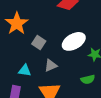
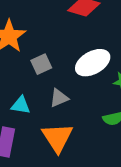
gray square: (39, 42) -> (41, 64), turned 32

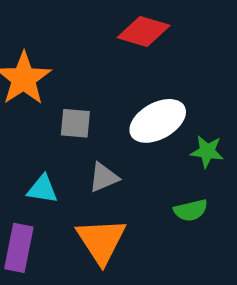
gray square: (41, 64) -> (75, 123), turned 30

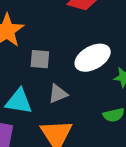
cyan triangle: (42, 189) -> (19, 101), size x1.4

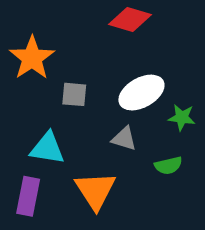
gray triangle: (58, 94) -> (124, 139), moved, turned 40

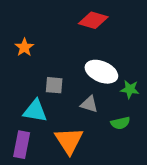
orange star: (32, 58) -> (24, 47), size x0.6
white ellipse: (141, 93) -> (101, 72), turned 52
gray square: (74, 94) -> (54, 85), moved

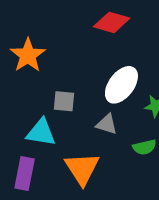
orange star: (24, 47) -> (28, 55), size x1.5
white ellipse: (101, 72) -> (121, 85), turned -76

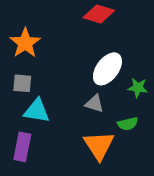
gray square: (64, 101) -> (22, 83), moved
orange triangle: (82, 169) -> (99, 145), moved

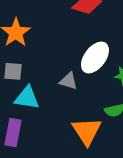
gray triangle: (94, 104) -> (69, 81), moved

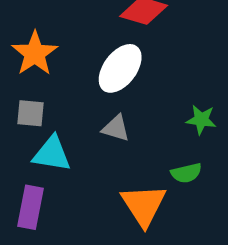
white ellipse: (95, 57) -> (120, 68), moved

